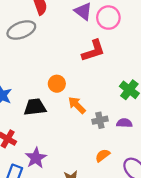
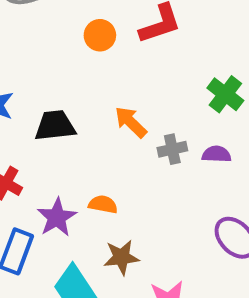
orange circle: (57, 84) -> (100, 35), moved
orange semicircle: (103, 155) -> (103, 204), moved, turned 48

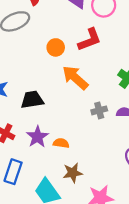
orange arrow: (131, 122) -> (75, 78), moved, size x1.4
purple star: (57, 217) -> (37, 137), moved

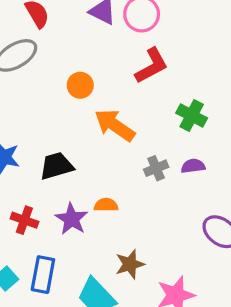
red L-shape: (90, 40) -> (151, 66), moved
orange semicircle: (61, 143) -> (106, 205), moved

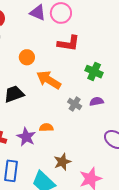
red L-shape: (151, 66) -> (69, 43), turned 40
black trapezoid: (56, 166) -> (14, 94), moved
gray cross: (156, 168) -> (75, 104), turned -32

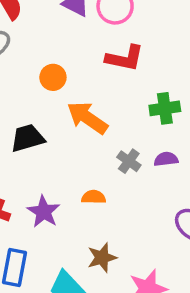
green cross: (94, 72) -> (165, 108), turned -36
orange semicircle: (46, 127) -> (94, 197), moved

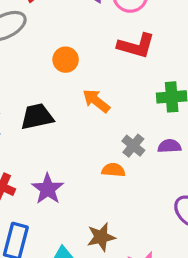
orange arrow: (87, 118) -> (96, 101), size x0.7
orange semicircle: (94, 197) -> (113, 170), moved

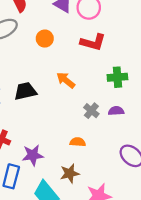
orange circle: (66, 60) -> (45, 39), moved
orange semicircle: (113, 170) -> (78, 142), moved
purple star: (48, 189) -> (33, 155), moved, turned 30

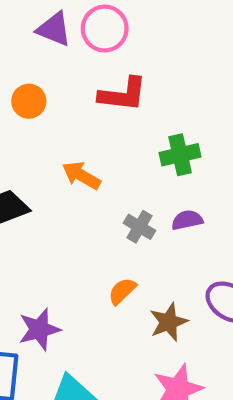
orange semicircle: (78, 142) -> (122, 291), turned -40
brown star: (70, 173) -> (168, 322), moved

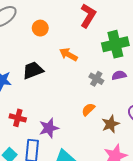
red L-shape: (123, 94) -> (88, 16), turned -65
orange circle: (29, 101) -> (40, 28), moved
green cross: (180, 155) -> (115, 44), size x1.4

